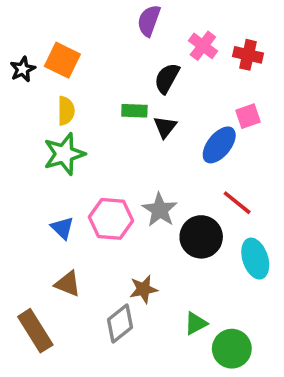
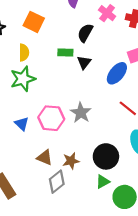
orange square: (62, 60) -> (34, 22), moved
black circle: (201, 237) -> (106, 156), moved
brown triangle: (68, 284) -> (45, 158), moved

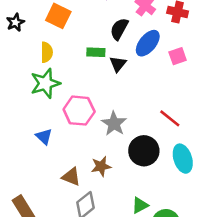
blue ellipse: (117, 73) -> (148, 43), moved
pink hexagon: (51, 118) -> (79, 111), moved
black circle: (106, 156) -> (144, 151), moved
brown star: (71, 161) -> (101, 166), moved

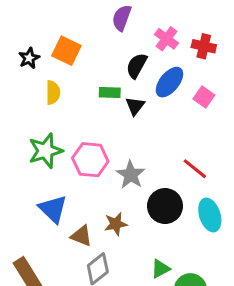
black star: (15, 22) -> (29, 58), moved
pink square: (178, 56) -> (204, 97), turned -36
green star: (45, 83) -> (46, 151), moved
blue triangle: (44, 137) -> (53, 209), moved, size x1.5

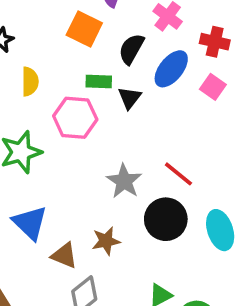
red cross: (204, 46) -> (215, 42), moved
orange square: (66, 51) -> (84, 29), moved
pink hexagon: (90, 160) -> (75, 118), moved
red line: (195, 169) -> (178, 174), moved

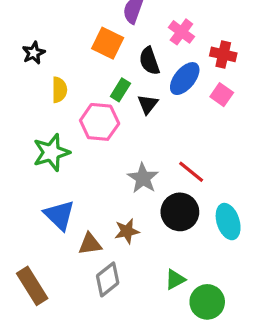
black semicircle: (131, 49) -> (149, 61), turned -48
green rectangle: (99, 82) -> (120, 90), turned -60
brown triangle: (64, 255) -> (90, 244), turned -30

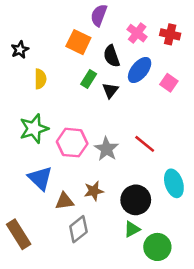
red cross: (223, 54) -> (170, 34), moved
pink hexagon: (100, 122) -> (72, 143), moved
black circle: (180, 212) -> (136, 200), moved

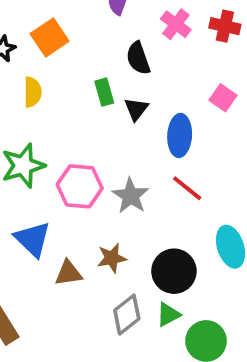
orange square: (78, 42) -> (50, 37), moved, turned 30
blue ellipse: (140, 70) -> (180, 135), moved, turned -36
green rectangle: (89, 79) -> (104, 92), turned -48
gray diamond: (78, 229) -> (127, 315), moved

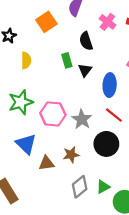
orange square: (50, 37) -> (46, 22), moved
black circle: (174, 271) -> (106, 144), moved

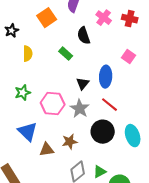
green rectangle: (67, 60) -> (66, 54), turned -32
black triangle: (85, 70) -> (83, 84), moved
green star: (21, 102) -> (23, 93), size x0.7

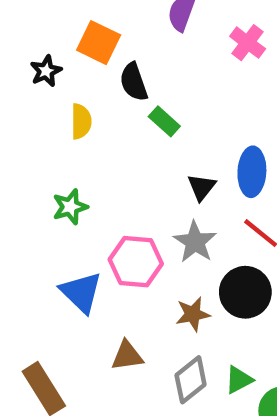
orange square: (47, 18) -> (99, 43), moved, turned -30
black semicircle: (84, 36) -> (134, 82), moved
pink hexagon: (53, 104) -> (136, 262), moved
brown star: (70, 142) -> (193, 314), moved
brown triangle: (47, 150) -> (127, 356), moved

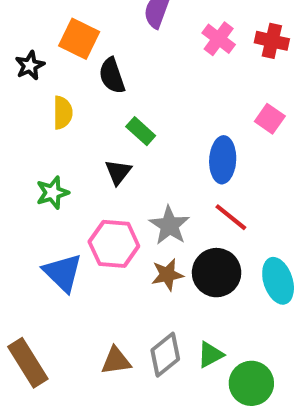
green rectangle: (164, 121) -> (141, 131), moved
black triangle: (202, 187) -> (118, 172), moved
brown star: (193, 314) -> (167, 275), moved
brown triangle: (127, 356) -> (116, 361), moved

